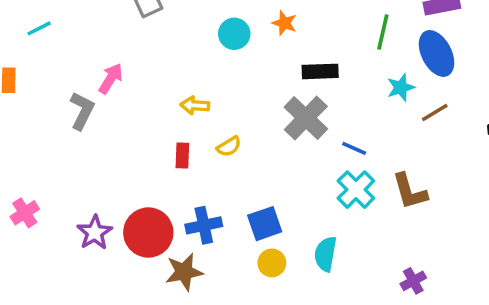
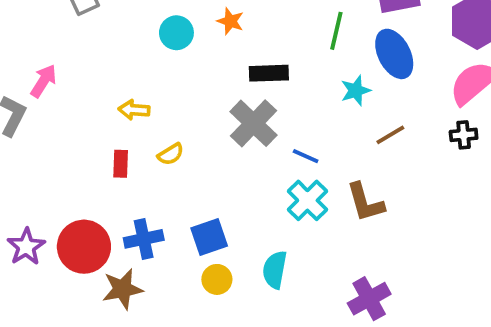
brown line: (435, 113) -> (390, 135), moved
purple cross: (413, 281) -> (369, 299), size x1.5

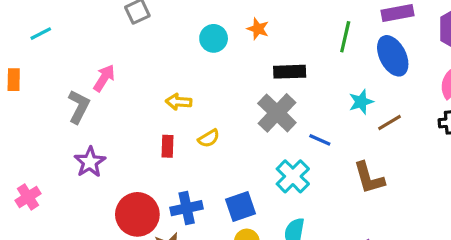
cyan star: (356, 91) -> (361, 102), moved
cyan cross: (307, 200) -> (293, 176), moved
purple star: (26, 247) -> (90, 162), moved

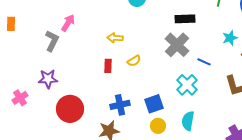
purple star: (90, 162) -> (48, 79), moved, turned 30
red circle: (137, 214) -> (70, 109), moved

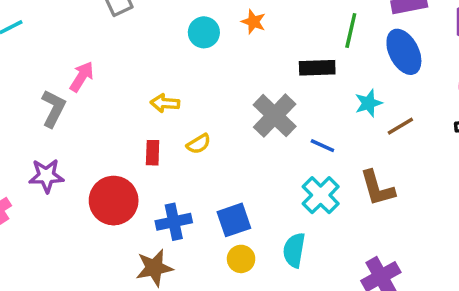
black rectangle: (185, 19) -> (317, 68), moved
cyan cross: (187, 85) -> (321, 195), moved
red circle: (70, 109) -> (114, 201), moved

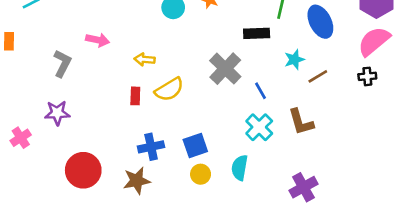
pink arrow: (82, 77) -> (98, 40), moved, turned 70
yellow semicircle: (199, 144) -> (169, 89), size x1.6
blue line: (322, 146) -> (260, 91), turned 36
red circle: (114, 201) -> (83, 170), moved

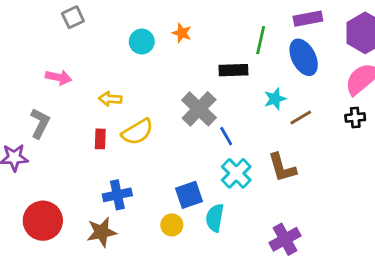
gray L-shape: (62, 63) -> (40, 123), moved
blue line: (260, 91) -> (226, 136), moved
blue square: (195, 145) -> (189, 195), moved

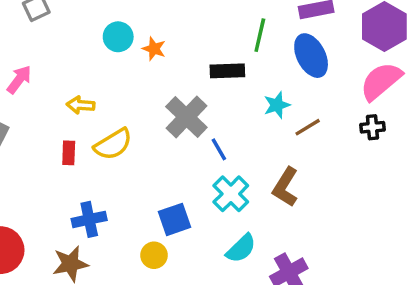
orange star: (182, 33) -> (154, 49), moved
pink arrow: (59, 77) -> (19, 79), turned -65
brown L-shape: (282, 168) -> (285, 187), turned 48
cyan semicircle: (215, 218) -> (241, 248), moved, turned -144

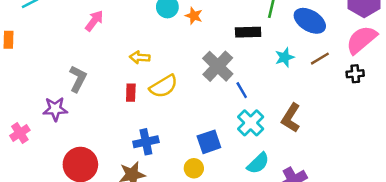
blue ellipse: (311, 56) -> (310, 21), turned -32
pink arrow: (19, 79) -> (94, 21), moved
brown line: (308, 127) -> (320, 59), moved

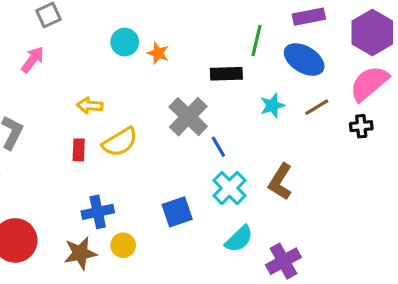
yellow circle: (194, 168) -> (123, 245), moved

